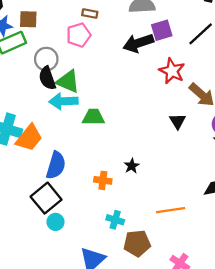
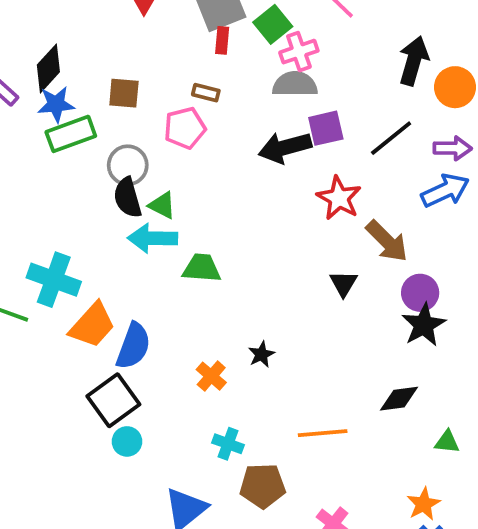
brown square: (28, 19) -> (124, 93), moved
green triangle: (68, 81) -> (162, 205), size x0.7
orange trapezoid: (29, 138) -> (92, 325), moved
orange cross: (103, 180) -> (211, 376), turned 30

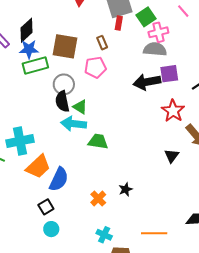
brown square: (124, 93) -> (65, 46), size x1.5
brown rectangle: (206, 93) -> (102, 43), moved, turned 48
cyan cross: (54, 280) -> (20, 141), turned -36
black square: (113, 400) -> (46, 207), size x0.6

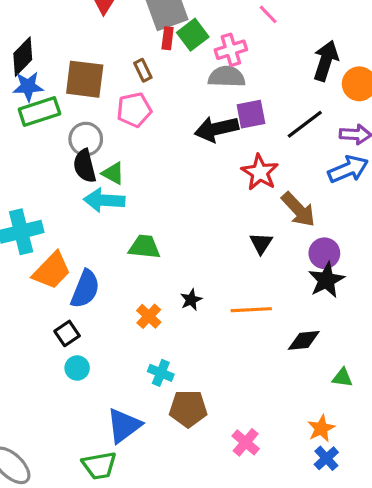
green square: (146, 17) -> (193, 35), moved
green trapezoid: (98, 141) -> (144, 247), moved
orange line: (154, 233) -> (251, 310), moved

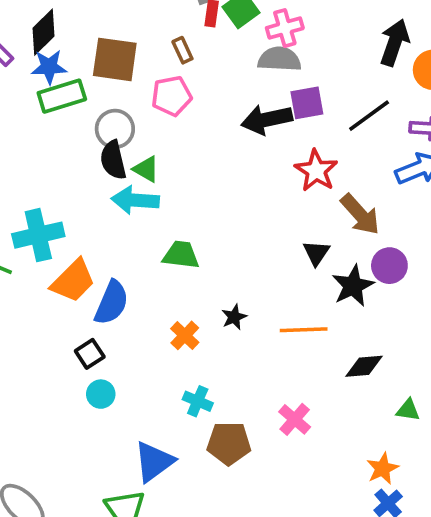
black star: (326, 280) -> (353, 286), moved
pink cross: (246, 442) -> (295, 419), moved

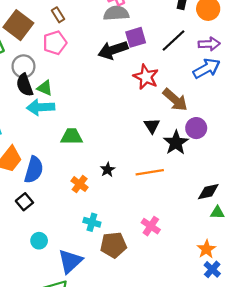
brown square: (115, 59) -> (18, 25), turned 36
black diamond: (364, 366) -> (208, 192), moved
cyan circle: (101, 394) -> (39, 241), moved

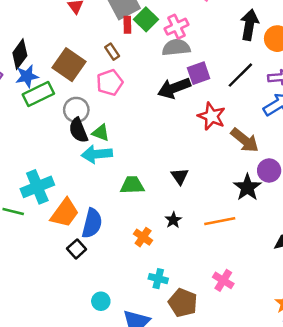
black triangle: (152, 126) -> (180, 176), moved
black square: (24, 202) -> (77, 249), moved
brown pentagon: (113, 245) -> (183, 303), turned 30

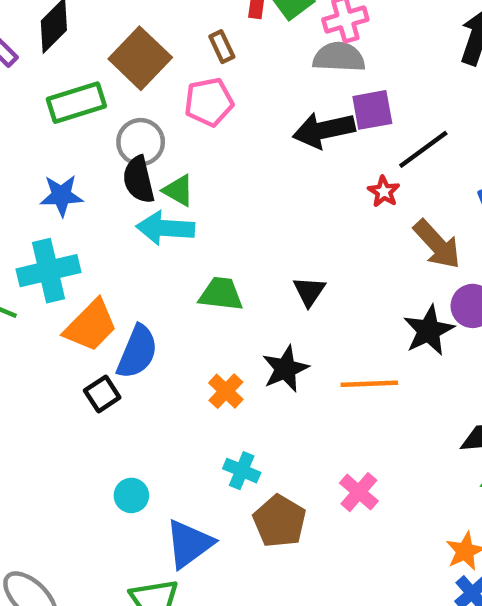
black line: (240, 75) -> (423, 149), moved
blue star: (27, 76) -> (61, 195), moved
red star: (212, 116) -> (384, 192), size x0.6
black star: (173, 220) -> (285, 369), size x1.5

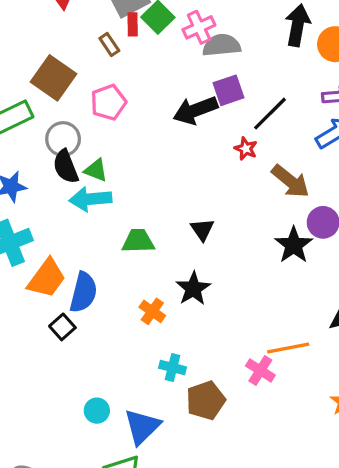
brown rectangle: (222, 47) -> (109, 45), moved
gray semicircle: (339, 57) -> (222, 45), moved
orange line: (369, 384) -> (288, 348), moved
cyan circle: (131, 495) -> (97, 411), moved
brown pentagon: (280, 521) -> (206, 400), turned 30

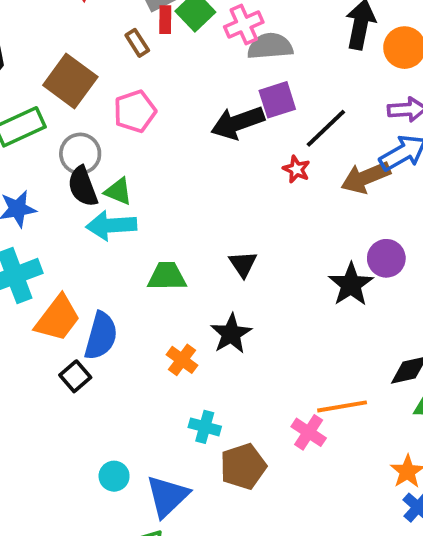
brown arrow: (290, 181) -> (366, 177), moved, turned 117

